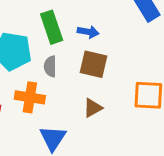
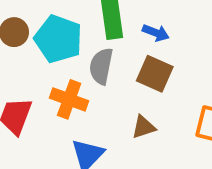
gray semicircle: (50, 66) -> (101, 66), size x1.4

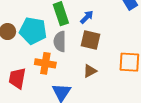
blue arrow: (156, 33) -> (87, 17), turned -56

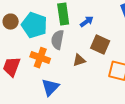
brown square: (91, 40) -> (100, 45), moved
brown triangle: (90, 71) -> (79, 60), moved

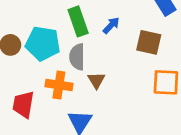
brown square: (100, 45) -> (149, 42), moved
brown triangle: (79, 60) -> (96, 80), moved, turned -32

